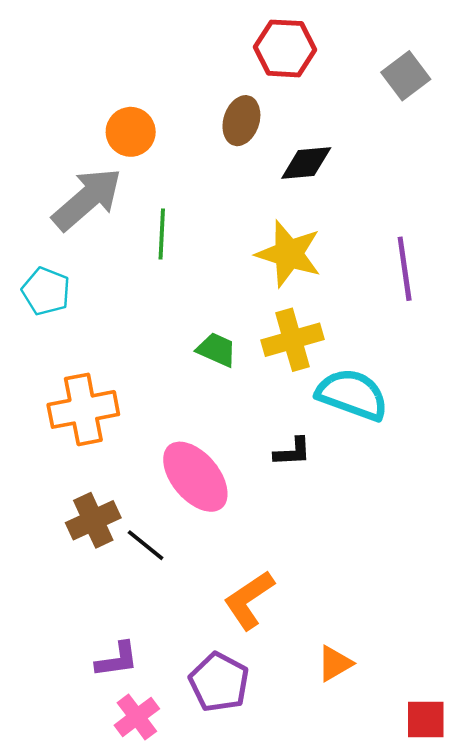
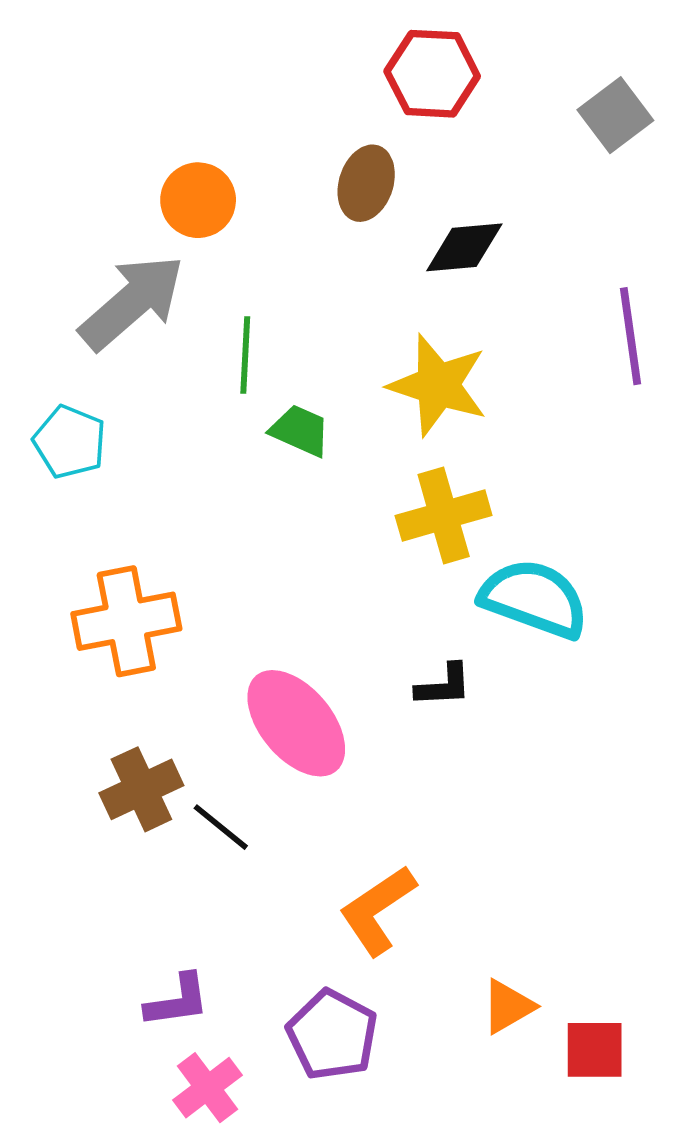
purple line: (405, 269) -> (631, 336), moved
green trapezoid: (217, 350) -> (300, 431), moved
red square: (426, 719) -> (595, 1050), moved

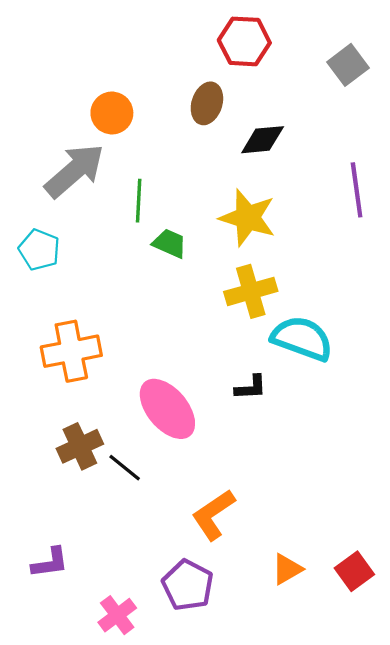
purple L-shape: (177, 1001) -> (50, 563), moved
red square: (595, 1050) -> (354, 571), moved, turned -36

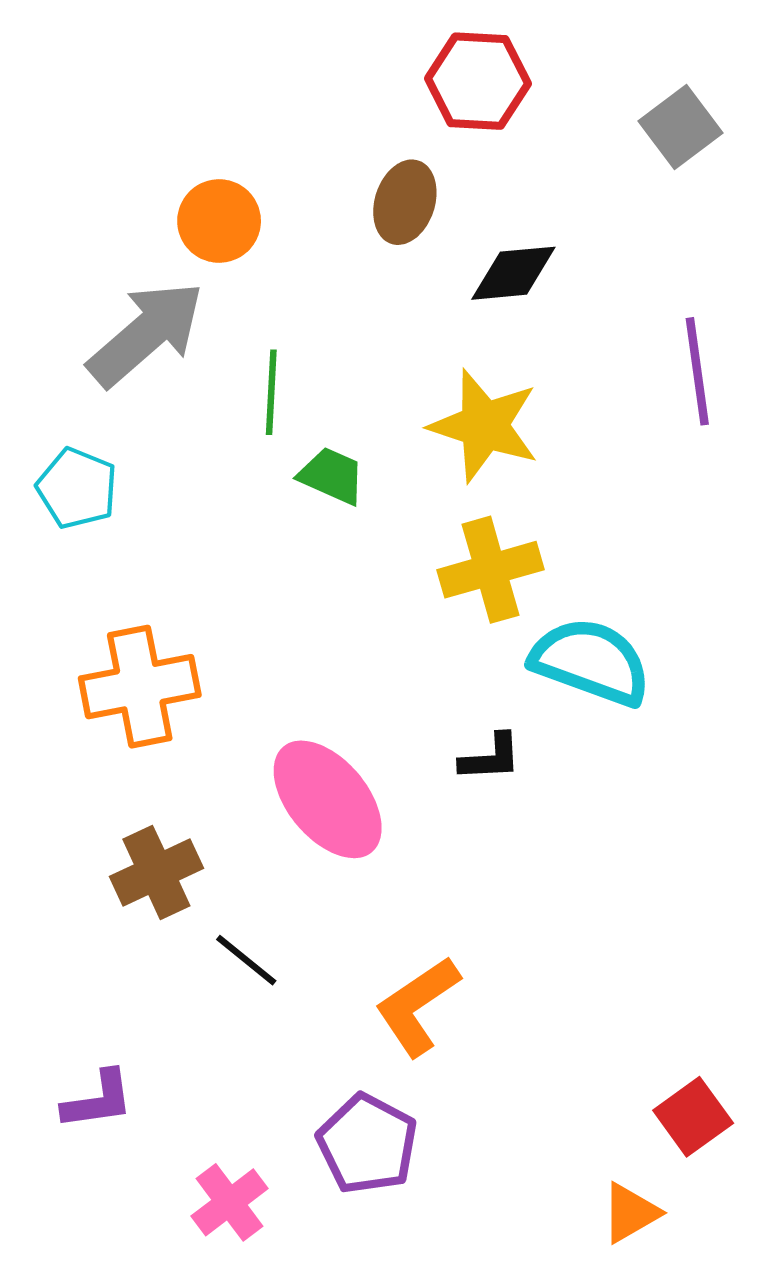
black line: (125, 468) -> (246, 960), moved
orange triangle: (287, 569) -> (630, 1213), moved

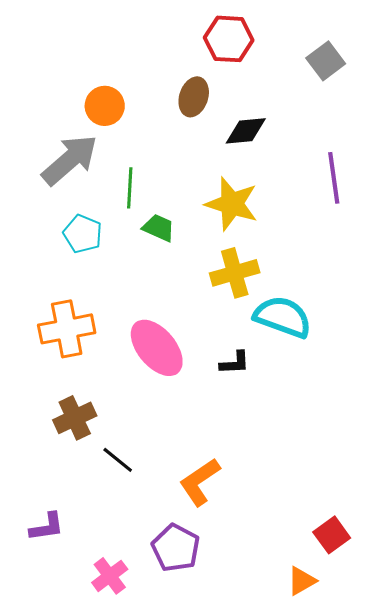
cyan pentagon: (77, 488) -> (83, 234), moved
pink ellipse: (328, 799) -> (157, 348), moved

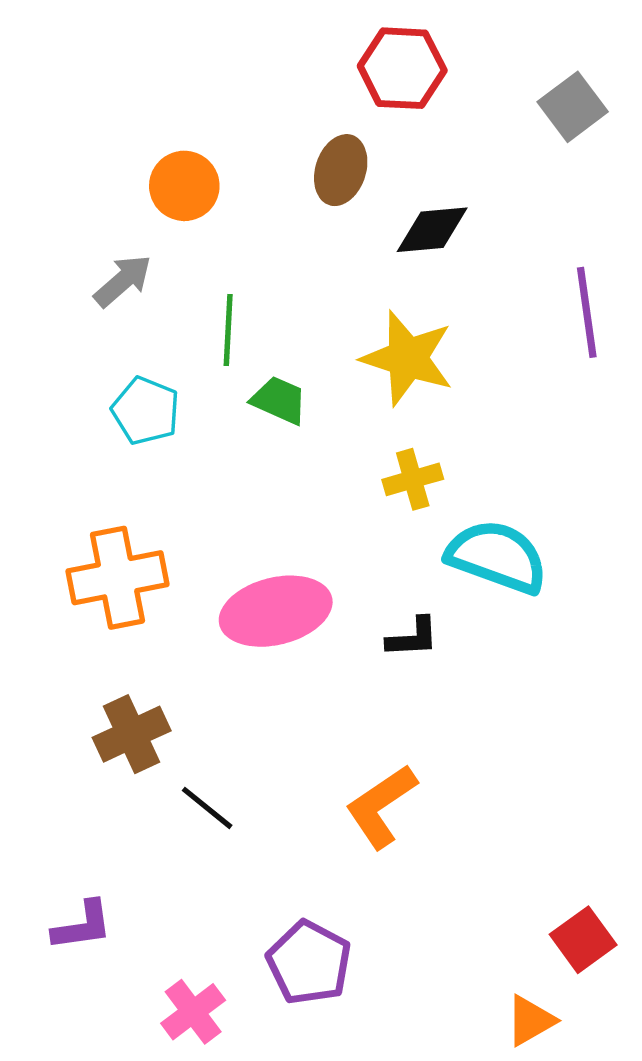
gray arrow: (70, 160) -> (123, 281), size x0.6
yellow cross: (235, 273) -> (413, 479), size x0.7
pink ellipse: (157, 348) -> (276, 611), turned -64
orange L-shape: (200, 482) -> (381, 806), moved

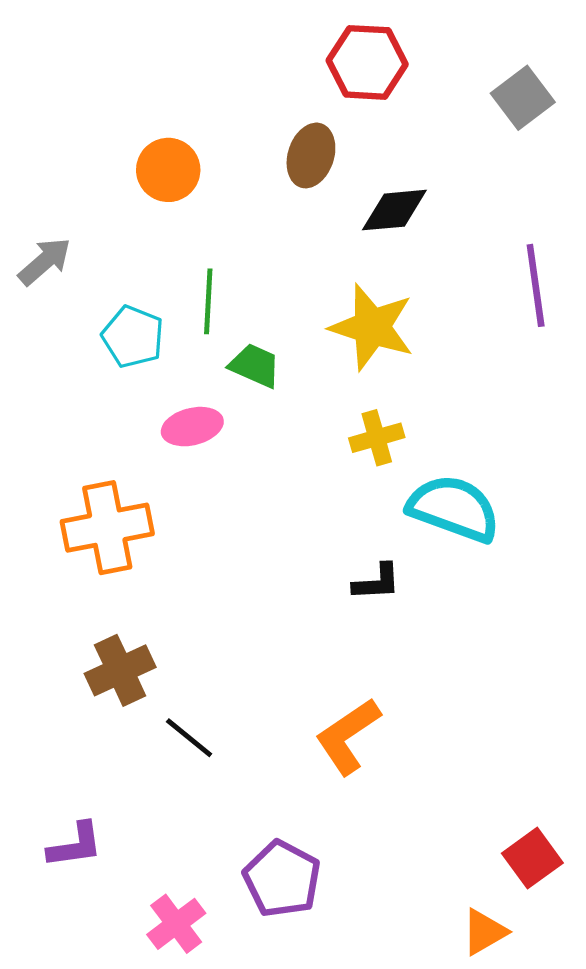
gray arrow: (123, 281) -> (45, 261), moved
cyan pentagon: (146, 411) -> (133, 337), moved
pink ellipse: (276, 611) -> (192, 427), moved, size x0.6

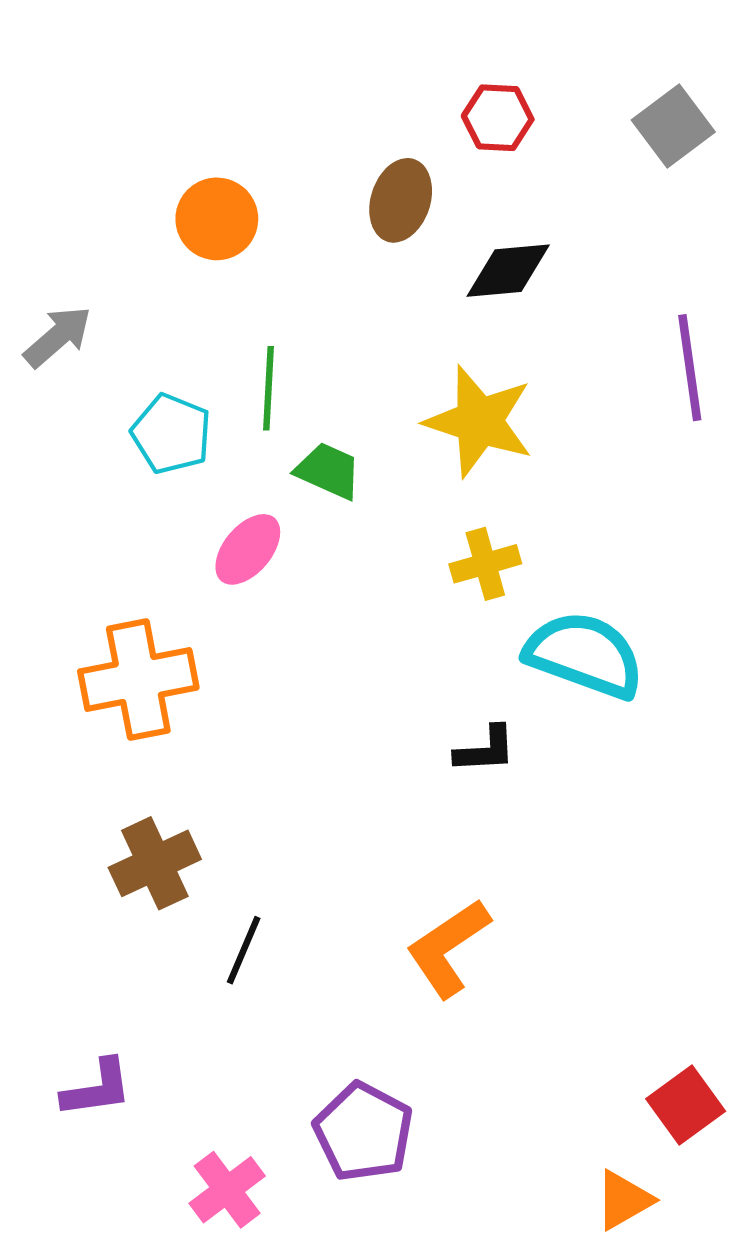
red hexagon: (367, 62) -> (498, 118), moved, size x0.7
pink ellipse: (192, 427) -> (248, 549), turned -36
black line: (189, 738) -> (244, 950), turned 74

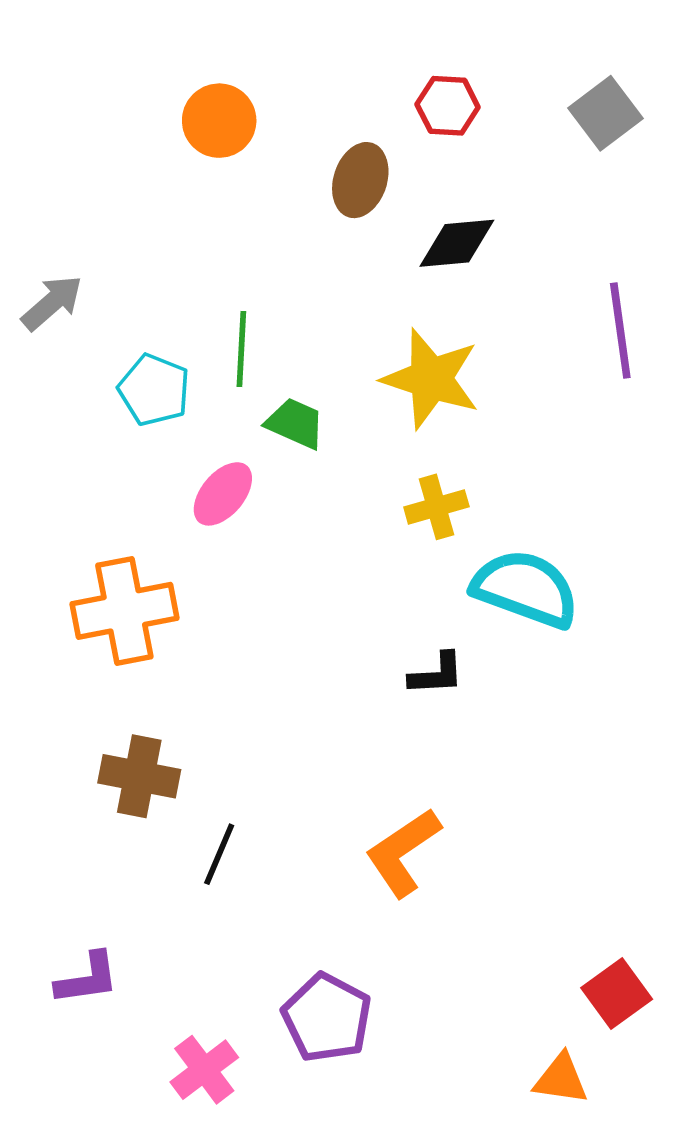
orange circle: (217, 219) -> (219, 121), moved
brown cross: (155, 863) -> (139, 776), turned 36
orange triangle: (624, 1200) -> (561, 1079), turned 38

